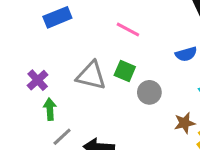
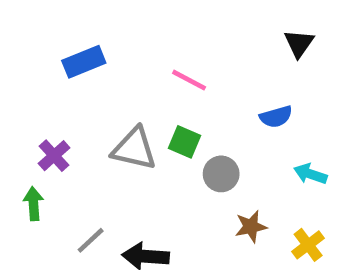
green arrow: (50, 109) -> (33, 204), moved
brown star: (185, 123) -> (251, 227), moved

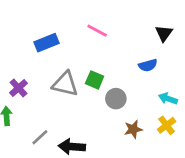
black triangle: (299, 43) -> (164, 33), moved
blue rectangle: (84, 62) -> (47, 43), moved
pink line: (189, 80) -> (97, 31), moved
yellow cross: (308, 245) -> (167, 125), moved

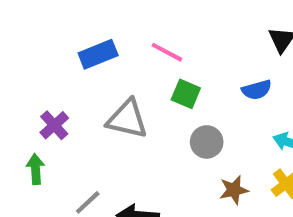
pink line: (97, 31) -> (167, 52), moved
green square: (95, 80) -> (186, 94), moved

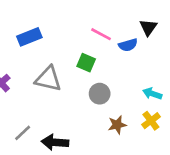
pink line: (167, 52) -> (101, 34), moved
blue semicircle: (257, 90) -> (128, 45), moved

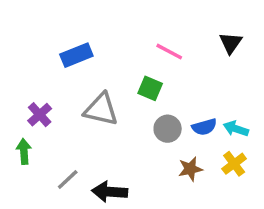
blue semicircle: (128, 45) -> (204, 127), moved

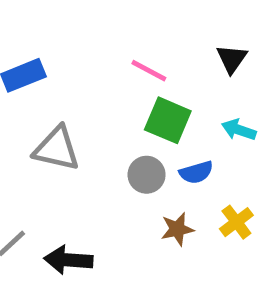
green square: (150, 88) -> (168, 120), moved, size x1.4
cyan arrow: (236, 129) -> (239, 130), moved

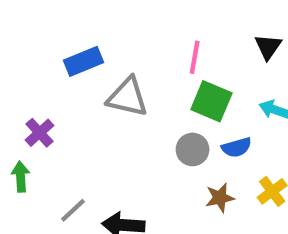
pink line: (149, 71) -> (195, 57), turned 72
gray triangle: (57, 149) -> (128, 97), moved

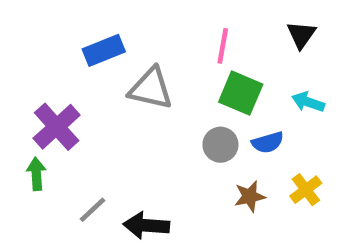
purple cross: (39, 133) -> (57, 127), size x1.5

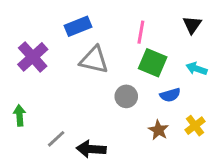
blue rectangle: (104, 50) -> (78, 26), moved
purple cross: (57, 127) -> (33, 57), moved
gray circle: (220, 145) -> (126, 96), moved
brown star: (250, 196) -> (158, 130), turned -30

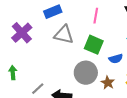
green square: (153, 63) -> (94, 45), moved
gray circle: (126, 96) -> (86, 73), moved, size x1.5

